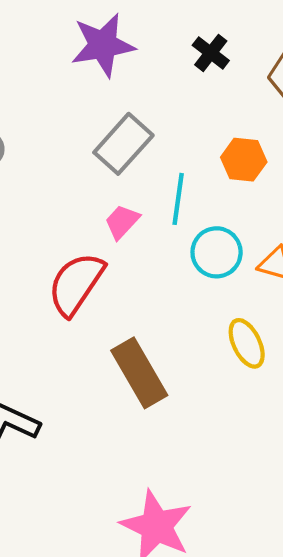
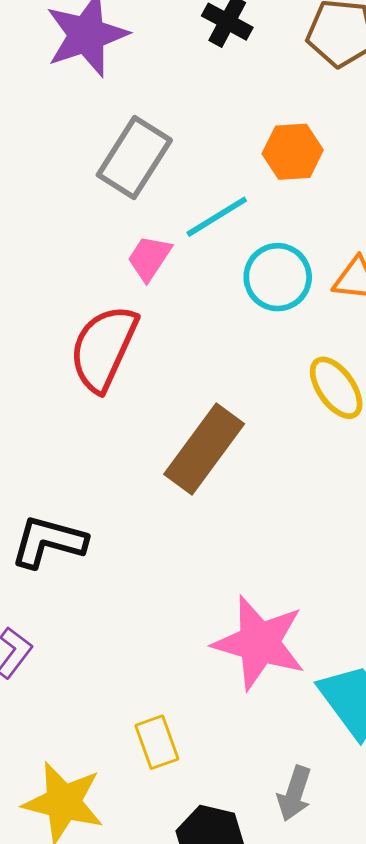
cyan line: (178, 199) -> (217, 217), turned 60
brown rectangle: (139, 373) -> (204, 449), turned 76

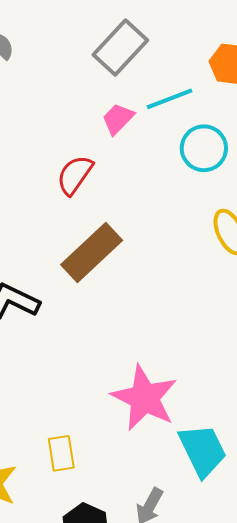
red semicircle: (103, 348) -> (75, 175), size x0.7
brown rectangle: (204, 449) -> (92, 253), moved

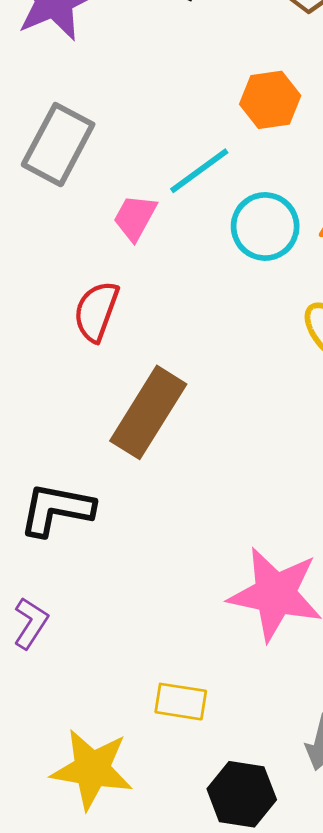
gray rectangle: (120, 48) -> (58, 145), moved
yellow rectangle: (61, 453) -> (181, 702), turned -57

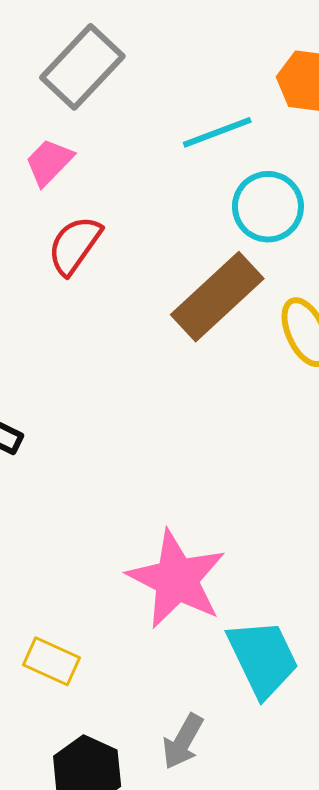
pink trapezoid: (135, 218) -> (49, 162), moved
brown rectangle: (148, 412) -> (217, 297), moved

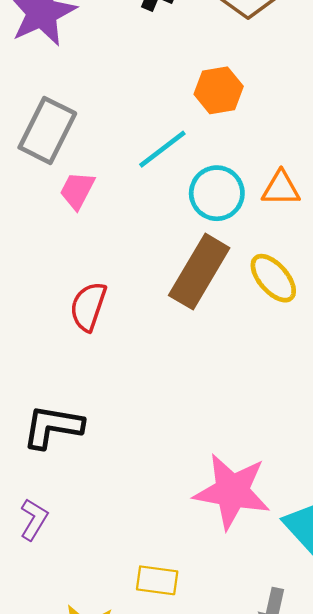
pink trapezoid: (49, 162) -> (77, 190), moved
red semicircle: (75, 245) -> (88, 306), moved

